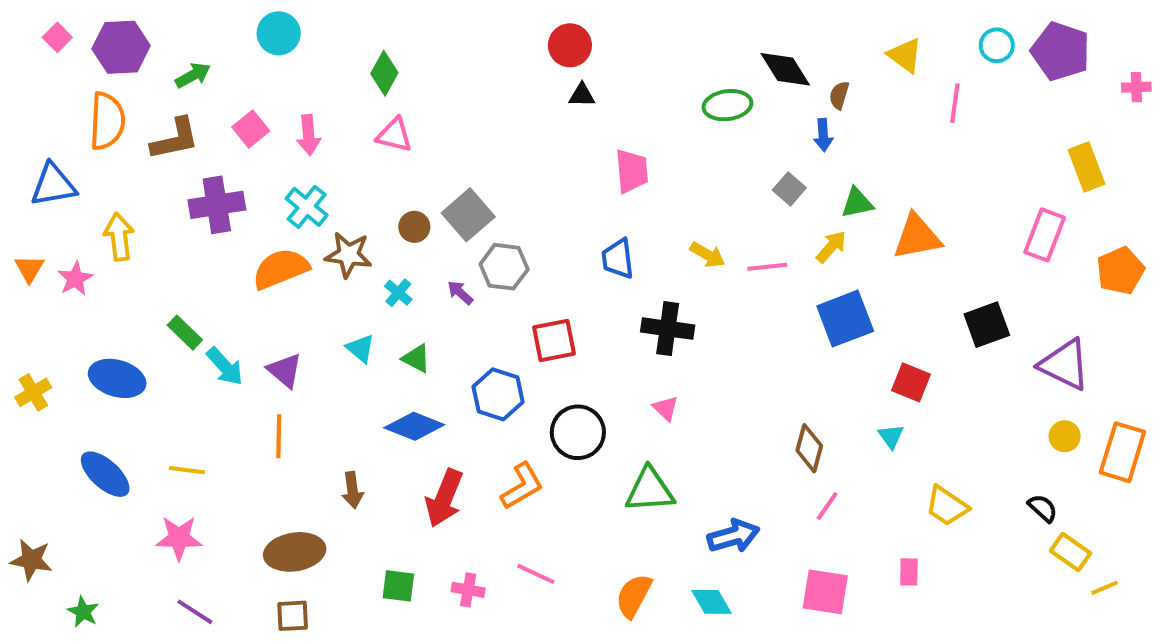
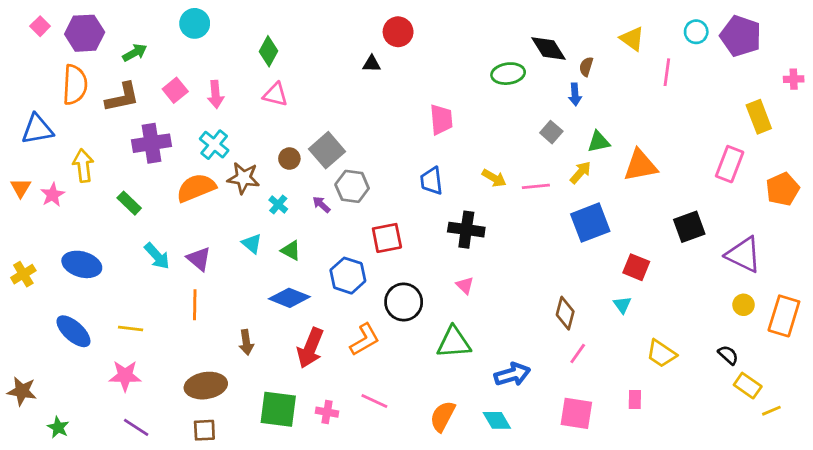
pink cross: (1136, 87) -> (794, 79), moved
black triangle: (582, 95) -> (372, 64), moved
green rectangle: (185, 333) -> (129, 203), moved
green square: (398, 586) -> (278, 409), size x1.6

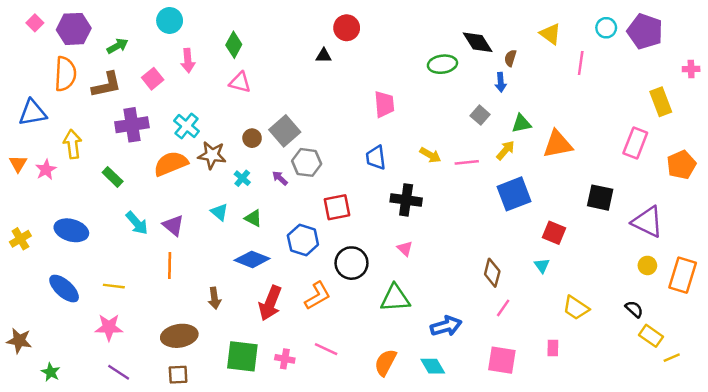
pink arrow: (216, 94) -> (188, 61), moved
black square: (689, 227) -> (600, 198), turned 32

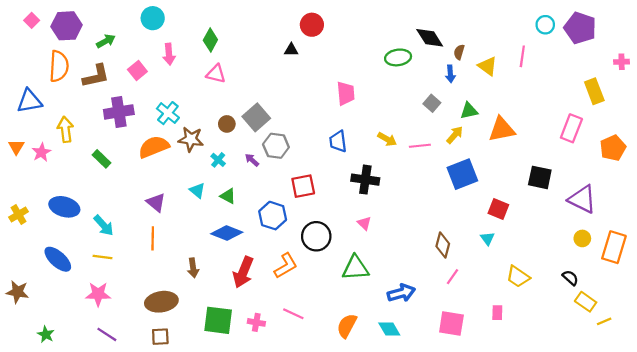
yellow triangle: (550, 34) -> (487, 66), moved
cyan arrow: (137, 223) -> (104, 225), moved
brown star: (19, 341) -> (17, 292), moved

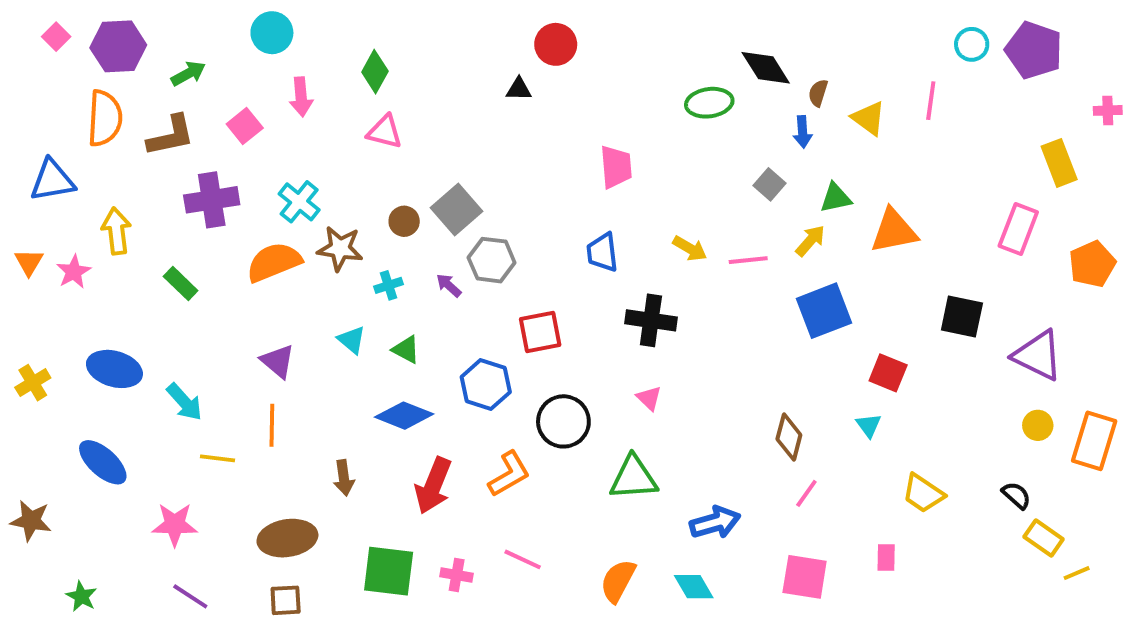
cyan cross: (218, 160) -> (389, 285), turned 32
yellow line: (103, 257) -> (217, 458), moved

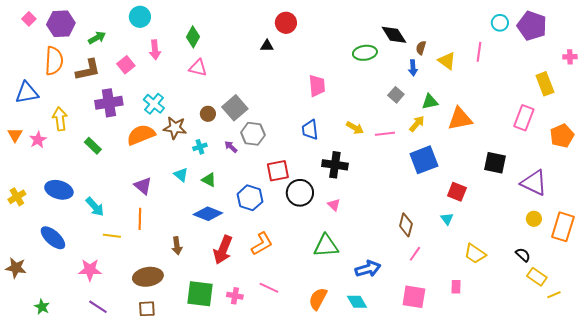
black circle: (563, 421) -> (300, 193), moved

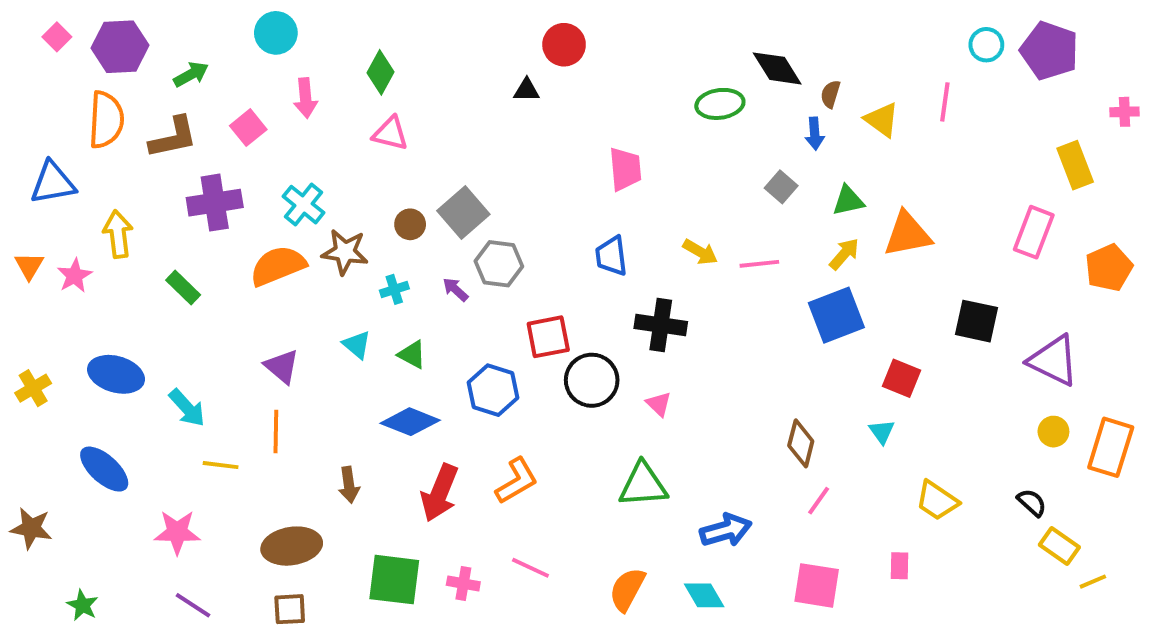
yellow arrow: (417, 124) -> (844, 254), moved

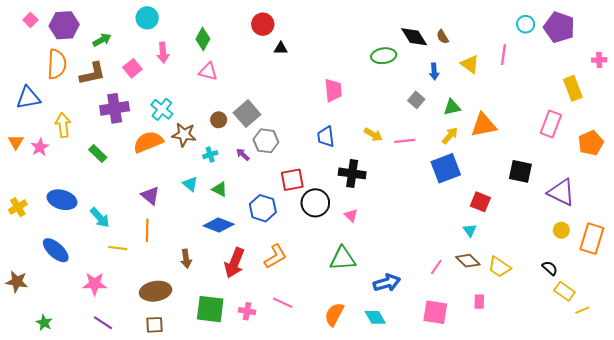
red circle: (564, 45) -> (263, 24), moved
brown semicircle: (830, 94) -> (443, 37), moved, turned -48
brown diamond: (801, 443) -> (468, 261), moved, turned -60

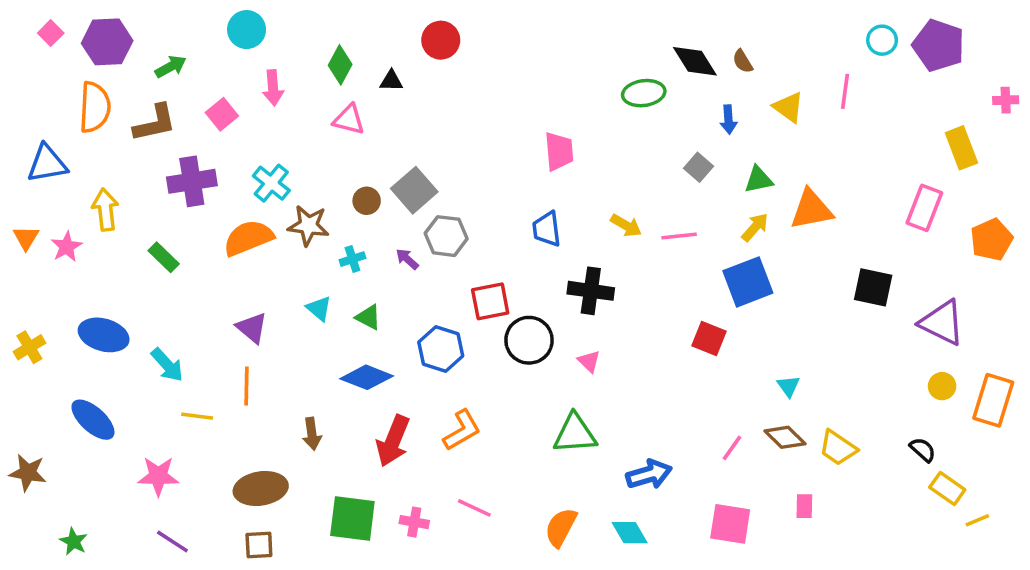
black triangle: (281, 48) -> (391, 81), moved
red square: (480, 202) -> (709, 338), moved

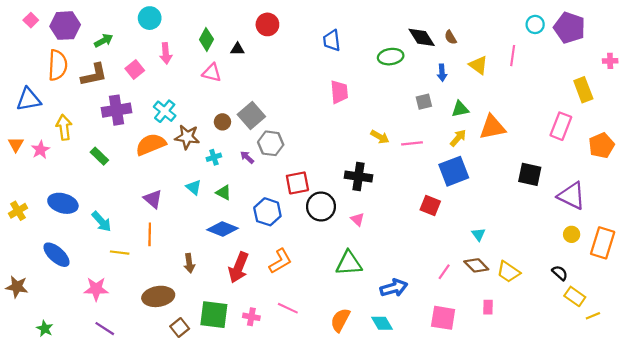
gray square: (698, 167) -> (424, 102), turned 35
blue trapezoid: (547, 229) -> (332, 41), moved
brown square: (259, 545) -> (180, 327), moved, turned -36

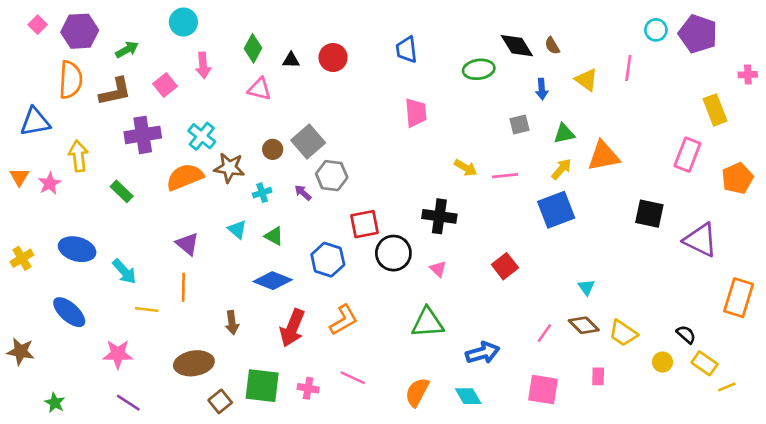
red circle: (267, 24) -> (333, 57), moved
red square: (430, 205) -> (505, 266), moved, turned 30
yellow circle: (572, 234) -> (662, 362), moved

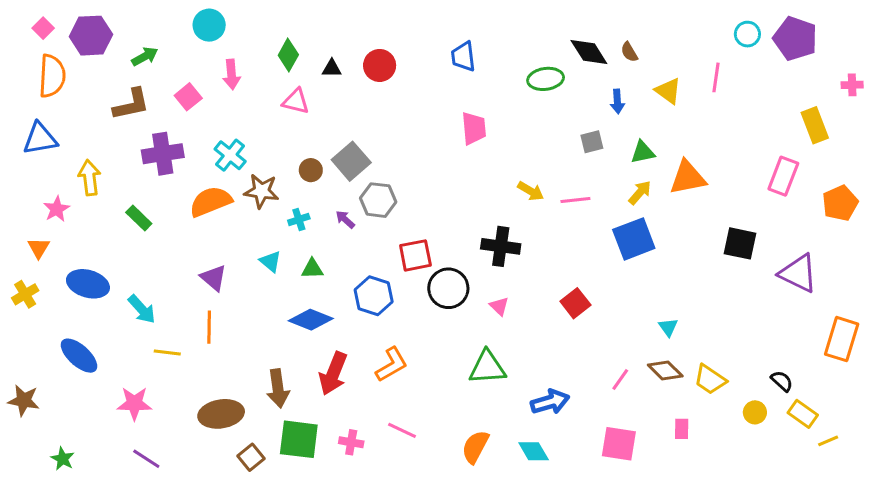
orange semicircle: (71, 80) -> (52, 76), moved
orange triangle: (19, 177) -> (39, 248), moved
green triangle: (274, 236) -> (312, 269), turned -30
brown arrow: (232, 323) -> (278, 388), moved, size x1.4

